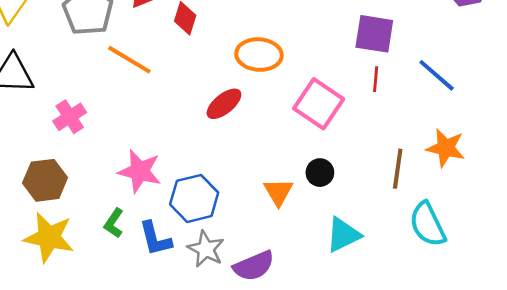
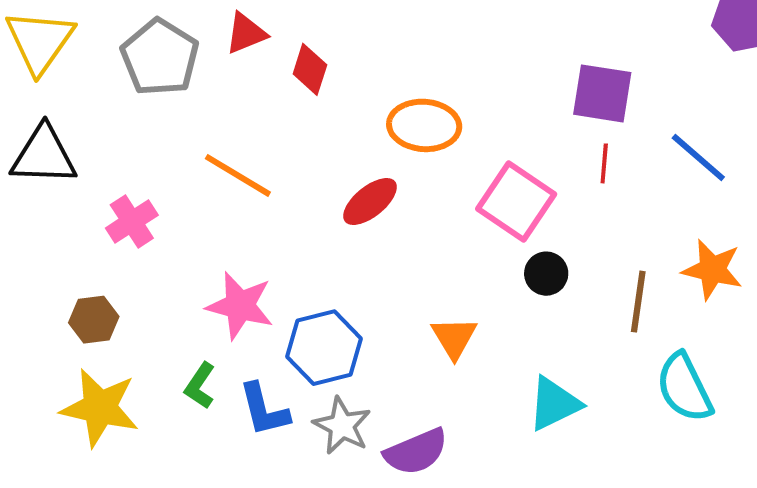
orange line: (129, 60) -> (238, 175), moved
black circle: (320, 173) -> (546, 274), moved
brown hexagon: (45, 180) -> (94, 320), size x0.7

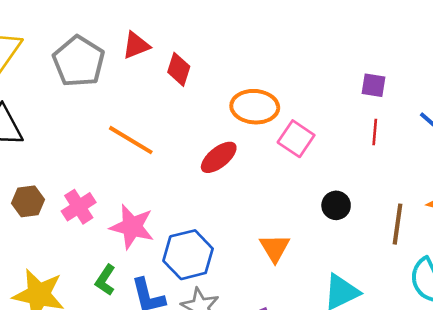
purple square: (602, 93) -> (373, 85), size x0.6
pink square: (516, 202) -> (296, 139), moved, size x0.7
pink cross: (132, 222) -> (79, 207), moved
brown hexagon: (94, 320) -> (28, 201), moved

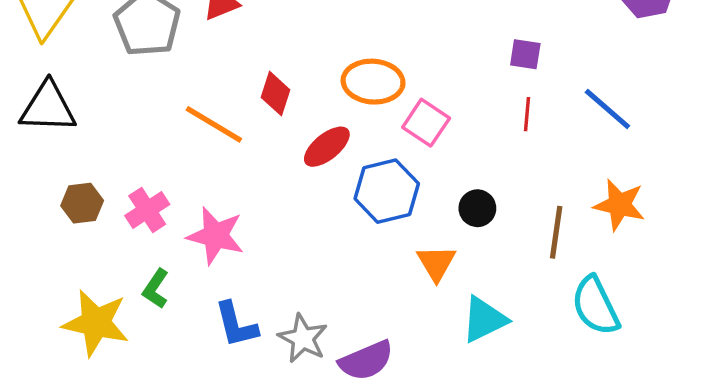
red diamond: (179, 69) -> (275, 94), moved
orange triangle: (275, 248) -> (436, 263), moved
blue hexagon: (188, 255) -> (387, 191), moved
green L-shape: (105, 280) -> (156, 289), moved

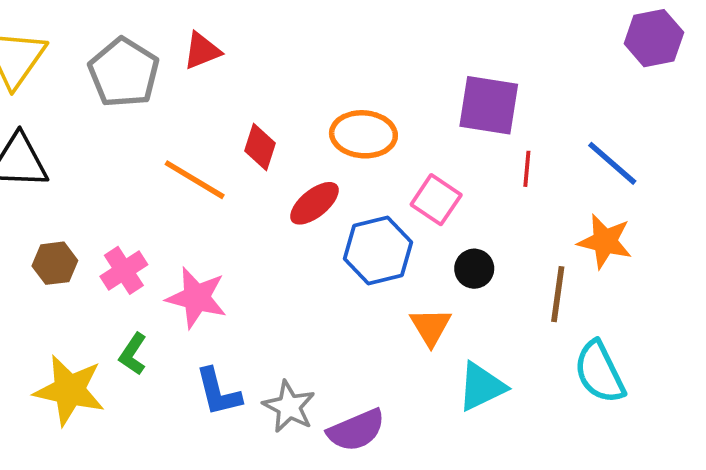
purple square: (525, 54) -> (489, 105), moved, size x1.8
pink square: (426, 123) -> (436, 200), moved
orange star: (619, 205) -> (605, 241), moved

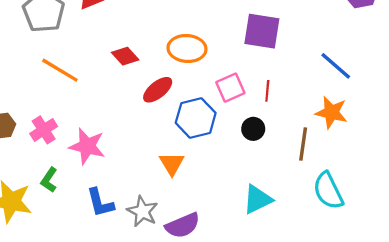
red diamond: (260, 147) -> (125, 56), turned -60
red line: (527, 169) -> (267, 91), moved
orange line: (195, 180) -> (60, 70), moved
pink square: (436, 200) -> (230, 88), turned 32
orange triangle: (431, 327) -> (172, 164), moved

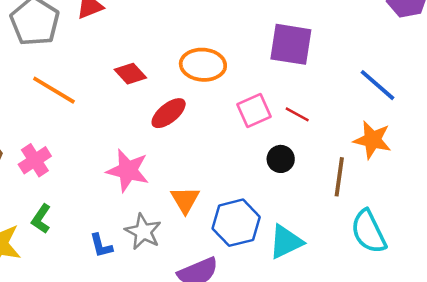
red line: (267, 91) -> (297, 114), turned -66
blue hexagon: (196, 118) -> (236, 223), moved
pink star: (87, 146) -> (128, 170), moved
blue L-shape: (100, 203) -> (101, 246), size x0.7
gray star: (142, 211) -> (143, 232), moved

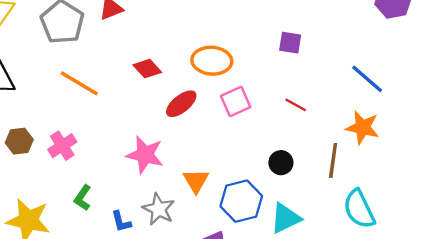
purple square: (291, 44) -> (290, 43), size x0.6
pink square: (254, 111) -> (236, 101), moved
black circle: (281, 159) -> (281, 163), moved
green L-shape: (41, 219) -> (83, 198), moved

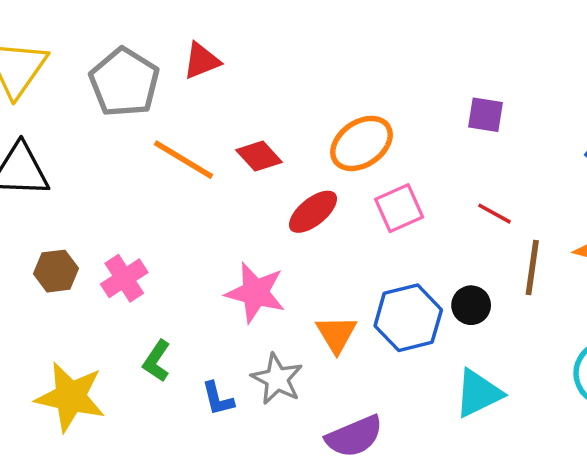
orange ellipse: (212, 61) -> (361, 143), turned -39
orange line: (79, 83) -> (184, 160), moved
brown line: (333, 160) -> (532, 267), moved
blue hexagon: (241, 201) -> (408, 318), moved

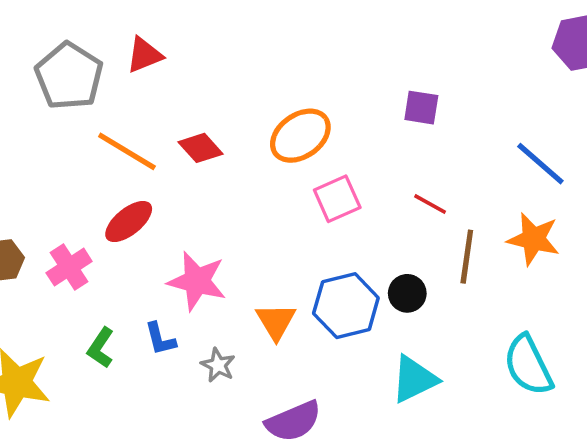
red ellipse: (313, 212) -> (129, 222), moved
gray star: (277, 379) -> (218, 365), size x0.7
blue L-shape: (218, 399) -> (160, 339), moved

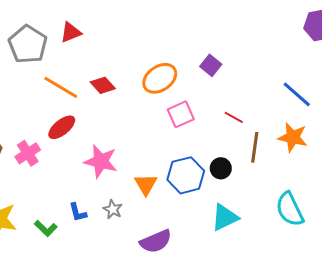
purple square: (421, 108) -> (211, 65), moved, turned 30
blue L-shape: (160, 339) -> (78, 212), moved
green L-shape: (101, 348) -> (46, 228), moved, turned -80

